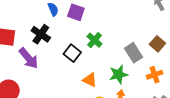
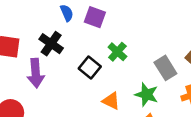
purple arrow: (29, 58) -> (36, 73), turned 35
green star: (118, 74) -> (147, 95), turned 30

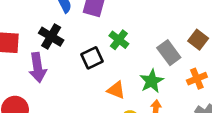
black square: (90, 68) -> (92, 58), turned 30
green star: (147, 95) -> (152, 81), turned 30

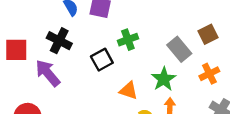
green cross: (119, 40) -> (128, 40), turned 36
brown square: (198, 40) -> (208, 34), turned 30
purple arrow: (38, 68) -> (48, 73), turned 152

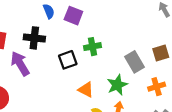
black cross: (59, 41) -> (34, 38), turned -30

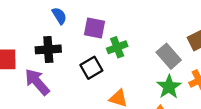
purple square: (73, 16) -> (94, 28), moved
green star: (117, 85) -> (169, 87), moved

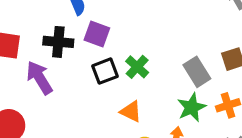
purple square: (94, 28) -> (97, 34), moved
green cross: (117, 47) -> (137, 67), moved, turned -36

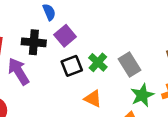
purple square: (97, 34) -> (65, 36), turned 30
gray rectangle: (197, 72) -> (129, 64), moved

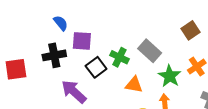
purple square: (65, 36) -> (82, 41), turned -30
purple arrow: (19, 71) -> (74, 92), moved
orange triangle: (93, 99) -> (134, 85), moved

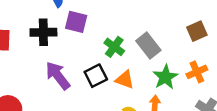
black square: (96, 67) -> (96, 76), moved

